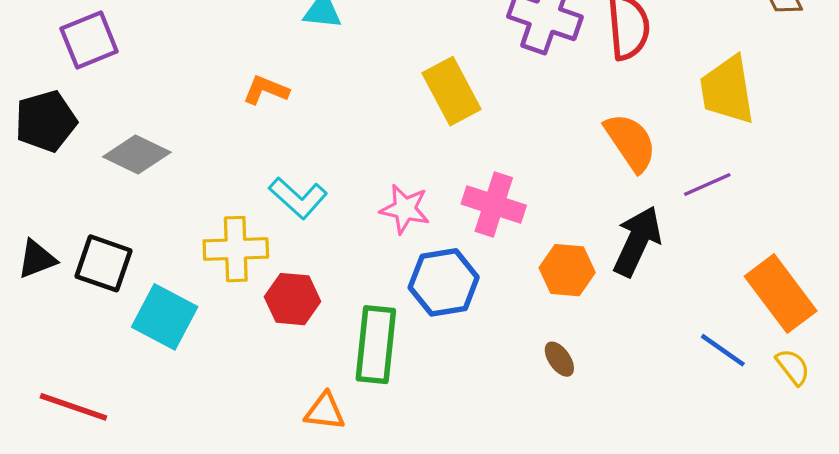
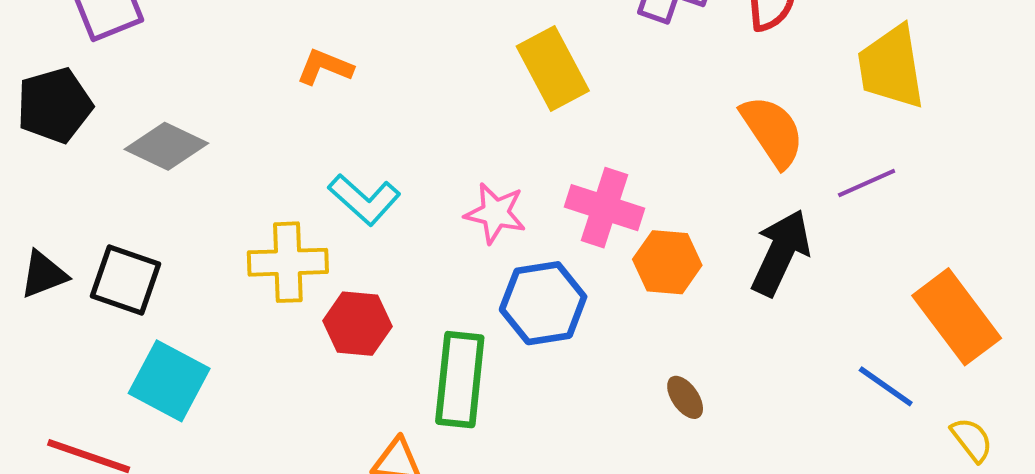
orange hexagon: (567, 270) -> (667, 262), moved
cyan square: (165, 317) -> (169, 381), moved
yellow semicircle: (793, 367) -> (972, 440), moved

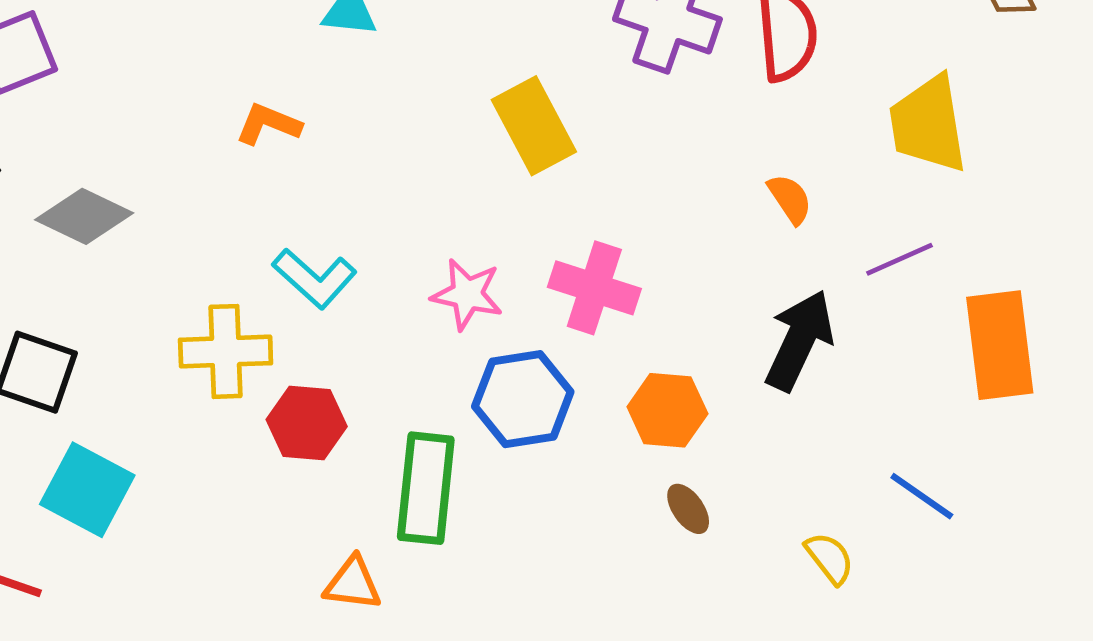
orange semicircle: (772, 131) -> (790, 199), size x0.6
orange hexagon: (667, 262) -> (667, 410), moved
orange rectangle: (957, 317) -> (1000, 345), moved, turned 30
yellow semicircle: (972, 440) -> (830, 558), moved

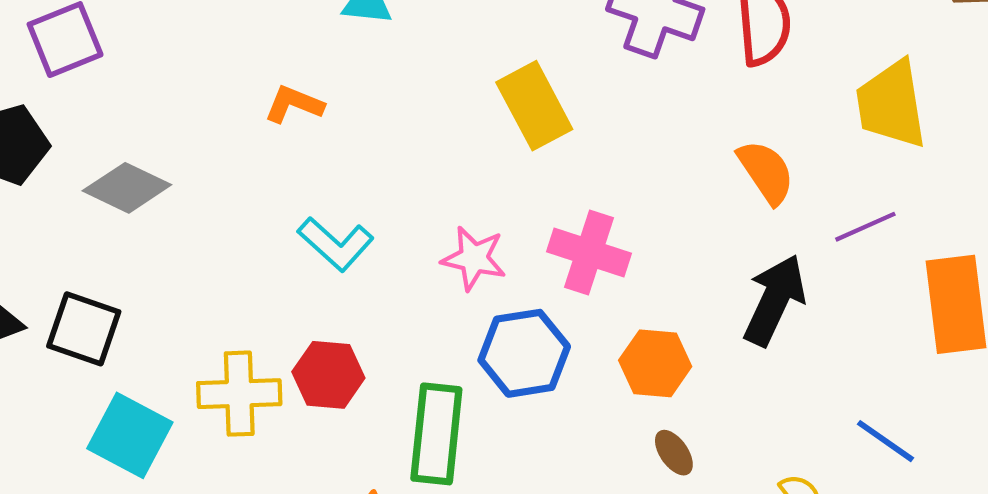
orange semicircle: (790, 199) -> (766, 172), size x1.4
yellow cross: (226, 351) -> (239, 394), moved

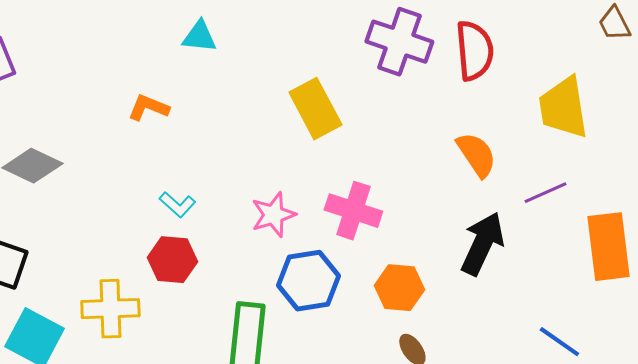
cyan L-shape: (336, 244) -> (177, 205), size x0.7
pink star: (474, 258) -> (273, 215), turned -30
red hexagon: (328, 375) -> (172, 260), moved

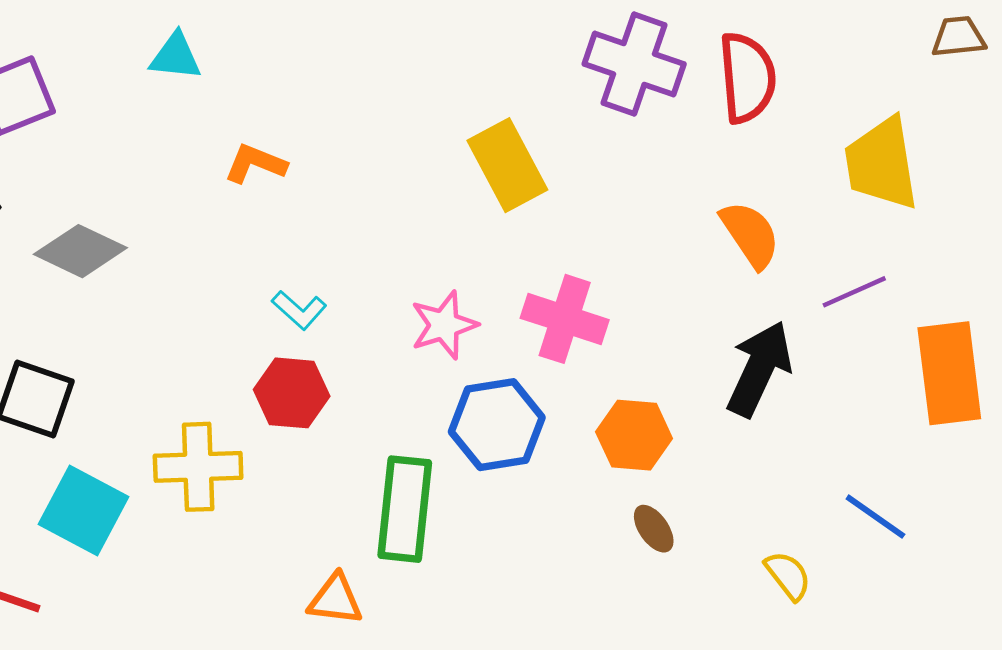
brown trapezoid: (614, 24) -> (958, 37), turned 111
cyan triangle: (199, 37) -> (175, 56), moved

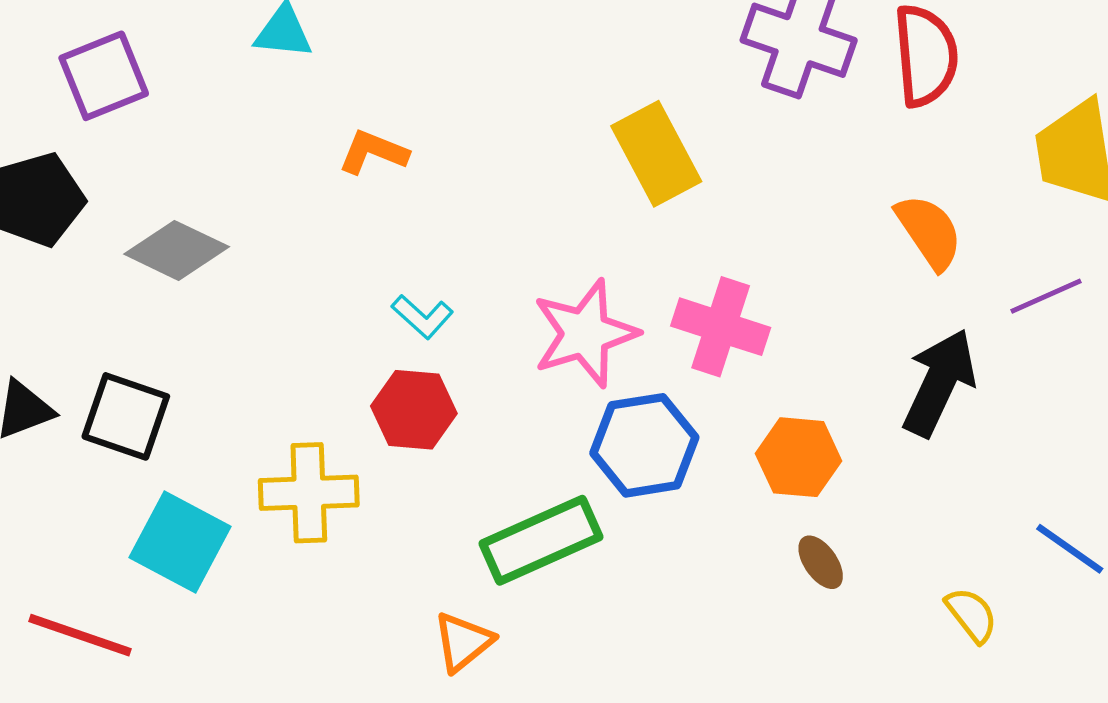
pink star: (444, 325) -> (585, 333), size x1.4
green rectangle: (405, 509) -> (541, 540), turned 60
orange triangle: (335, 600) -> (463, 642), turned -46

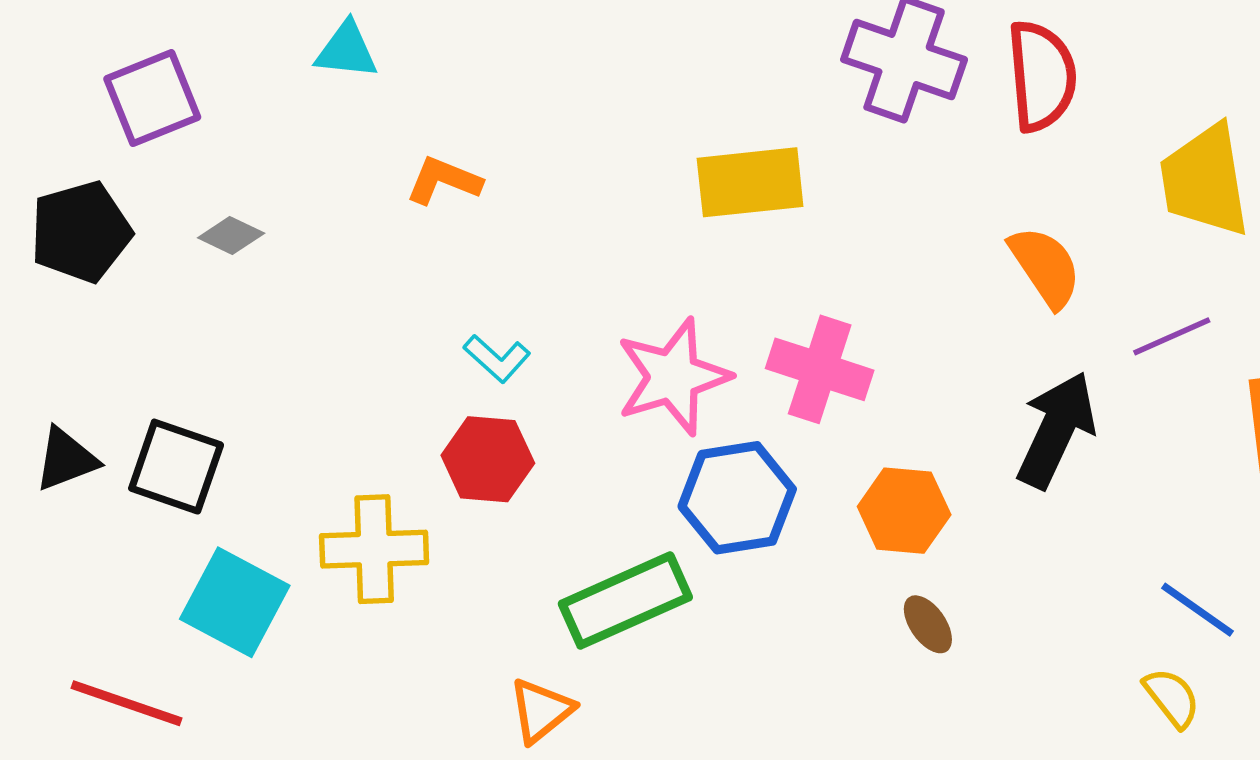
yellow rectangle: (656, 154) -> (750, 182), turned -68
gray diamond: (177, 250) -> (231, 236), moved, size x0.6
yellow semicircle: (971, 615) -> (1172, 698), moved

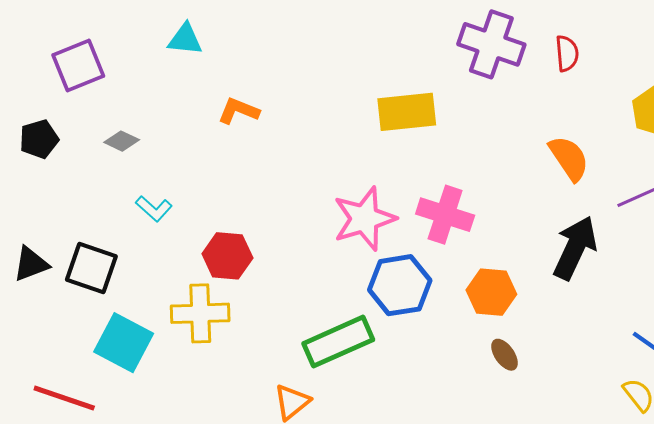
red semicircle: (1042, 76) -> (567, 53), size x0.6
black pentagon: (81, 232) -> (39, 139), size x0.7
cyan L-shape: (497, 358) -> (154, 209), moved
red hexagon: (488, 459) -> (227, 256), moved

